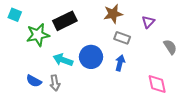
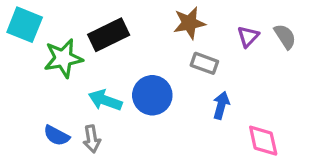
cyan square: (15, 15) -> (25, 25), size x1.5
gray semicircle: (170, 47) -> (285, 36), moved
blue arrow: (120, 63) -> (221, 105), moved

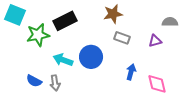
purple triangle: (248, 36) -> (155, 41), moved, turned 32
gray semicircle: (285, 36) -> (170, 22), turned -56
blue arrow: (221, 105) -> (131, 72), moved

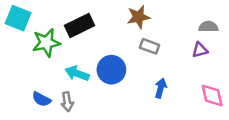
purple triangle: (155, 41) -> (200, 50), moved
pink diamond: (157, 84) -> (212, 95), moved

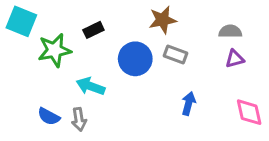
black rectangle: (79, 25) -> (93, 30), size x0.6
gray semicircle: (208, 27) -> (230, 31), moved
blue circle: (111, 70) -> (135, 59), moved

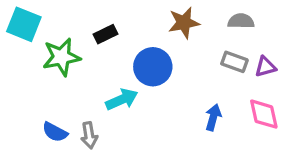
gray semicircle: (230, 31) -> (241, 21), moved
gray rectangle: (176, 54) -> (234, 62), moved
cyan arrow: (91, 86) -> (122, 99), moved, turned 136
pink diamond: (249, 112) -> (264, 114), moved

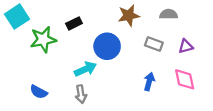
cyan square: (24, 24) -> (17, 17), turned 35
gray rectangle: (234, 62) -> (154, 44), moved
gray arrow: (89, 135) -> (81, 94), moved

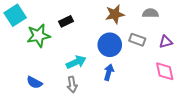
blue circle: (107, 46) -> (110, 45), moved
blue arrow: (149, 82) -> (109, 72), moved

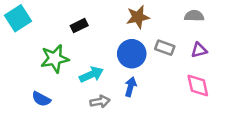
gray semicircle: (150, 13) -> (194, 16), moved
green star: (38, 36) -> (55, 59), moved
gray arrow: (72, 85) -> (100, 101), moved, turned -91

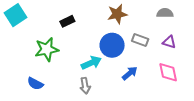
purple triangle: (199, 50) -> (169, 42), turned 32
cyan arrow: (91, 75) -> (91, 63), moved
blue arrow: (131, 87) -> (130, 73), moved, turned 35
gray arrow: (100, 101) -> (85, 86), turned 91

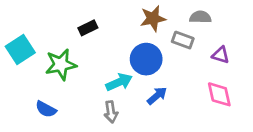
gray semicircle: (165, 13) -> (200, 17), moved
cyan square: (16, 15) -> (20, 50), moved
gray rectangle: (140, 40) -> (183, 40), moved
blue arrow: (130, 73) -> (157, 96), moved

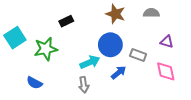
brown star: (153, 18) -> (116, 14), turned 30
gray rectangle: (183, 40) -> (138, 55), moved

